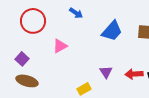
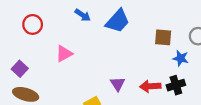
red circle: (33, 21) -> (33, 24), size x0.7
blue trapezoid: (112, 31) -> (118, 21), moved

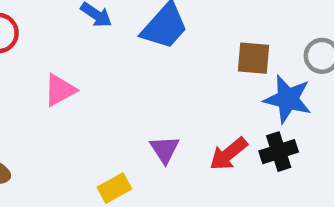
blue star: (181, 58) -> (288, 99), size x1.5
red arrow: (150, 86) -> (228, 154), turned -36

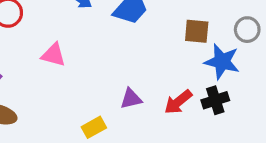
pink triangle: (60, 90) -> (53, 55), turned 44
purple triangle: (165, 149) -> (131, 99), turned 50

